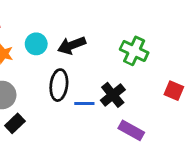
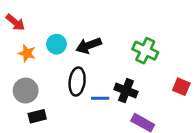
black cross: (113, 95) -> (126, 91), turned -30
black rectangle: (15, 123) -> (37, 116), turned 30

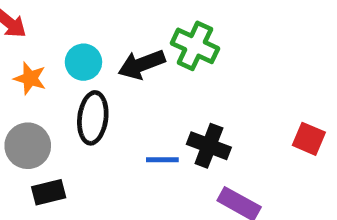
green cross: (145, 51) -> (195, 46), moved
black ellipse: (77, 82) -> (93, 118), moved

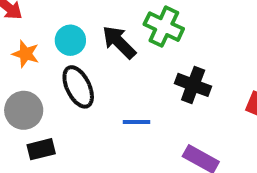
black arrow: (142, 64) -> (119, 42), turned 66
black ellipse: (93, 118) -> (78, 87), turned -33
black cross: (209, 146) -> (193, 85), moved

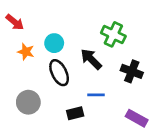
black arrow: (119, 42) -> (91, 59), moved
gray circle: (24, 110) -> (28, 102), moved
black rectangle: (41, 149) -> (75, 113), moved

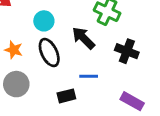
orange star: (26, 52) -> (14, 50), moved

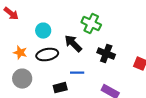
black ellipse: (49, 53) -> (47, 55), turned -75

